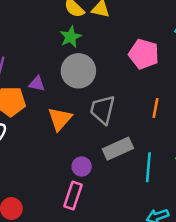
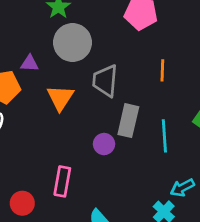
gray rectangle: (118, 149) -> (128, 121), turned -44
purple circle: (82, 166) -> (104, 144), moved
pink rectangle: (73, 196) -> (62, 181), moved

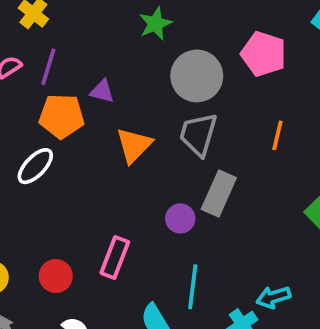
gray circle: (73, 43) -> (197, 76), moved
cyan line: (164, 136) -> (193, 287), moved

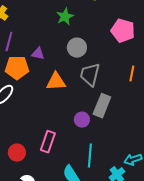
gray circle: (197, 76) -> (77, 48), moved, size x0.7
orange triangle: (134, 145) -> (56, 82), turned 45

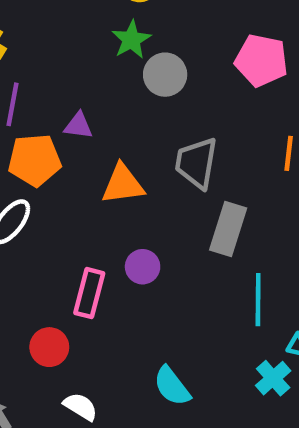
gray circle: (77, 48) -> (165, 75), moved
purple circle: (82, 120) -> (143, 267), moved
pink rectangle: (48, 142) -> (89, 293), moved
cyan line: (90, 156) -> (258, 300), moved

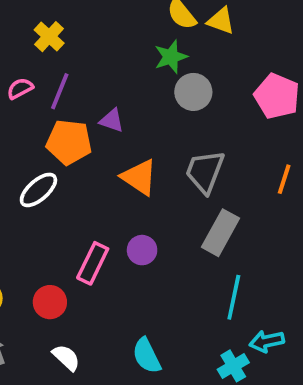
orange triangle: (123, 184) -> (139, 177), turned 30

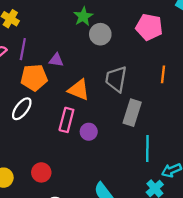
pink rectangle: (93, 263) -> (66, 120), moved

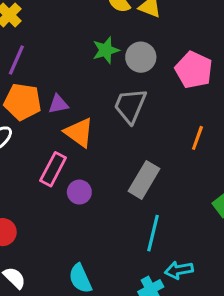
green star: (83, 16) -> (106, 50), moved
gray circle: (100, 34) -> (141, 57), moved
purple triangle: (56, 60) -> (58, 104), moved, turned -32
gray trapezoid: (116, 79) -> (130, 106), moved

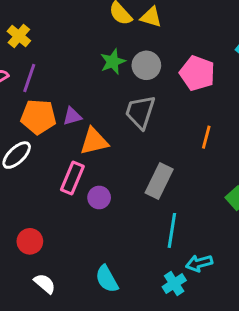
orange triangle: (79, 132) -> (94, 141), turned -44

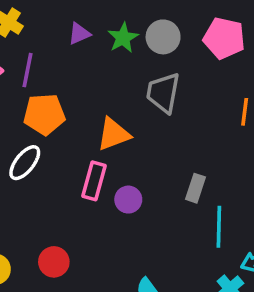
purple triangle: (72, 116) -> (79, 34), moved
gray rectangle: (159, 181) -> (196, 188), moved, size x0.7

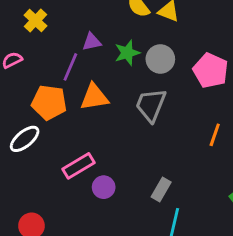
purple line: (27, 70) -> (70, 67), moved
orange triangle: (114, 134) -> (94, 97), moved
pink rectangle: (94, 181) -> (79, 166), turned 32

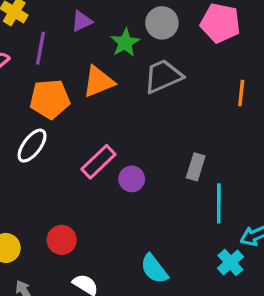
green star: (127, 53) -> (125, 43), moved
purple line: (70, 67) -> (41, 48), moved
gray trapezoid: (151, 105) -> (163, 76), turned 57

